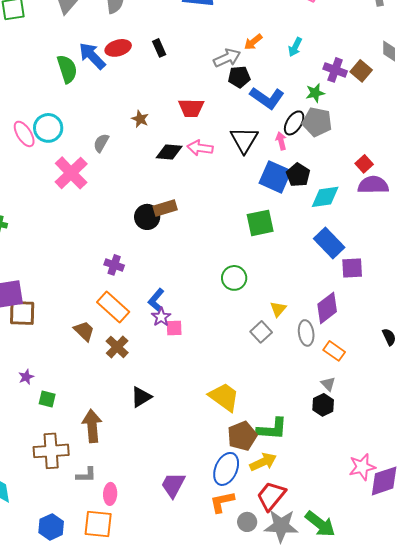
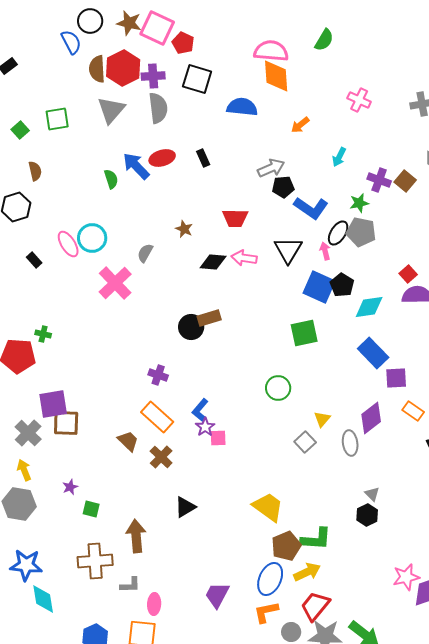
orange arrow: (253, 42) -> (300, 125), moved
green semicircle: (67, 69) -> (111, 179), size x0.7
orange rectangle: (334, 351) -> (413, 411), moved

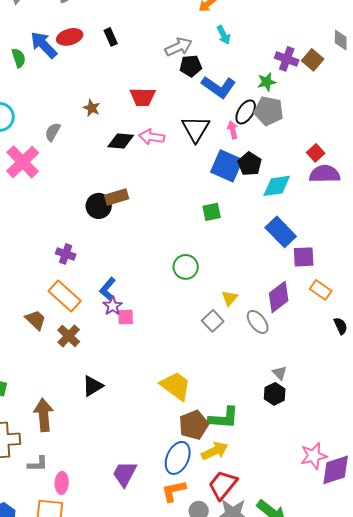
cyan arrow: (339, 157) -> (224, 35), moved, turned -54
green square: (304, 333) -> (212, 212), size x0.7
gray ellipse: (350, 443) -> (258, 322), turned -30

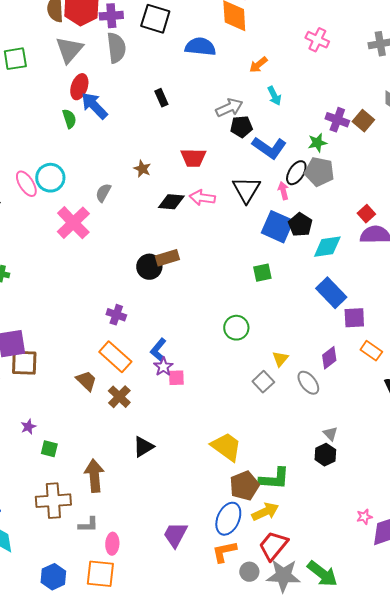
red ellipse: (70, 37) -> (79, 87), moved, turned -55
purple diamond: (279, 297) -> (329, 358), size x0.7
pink star: (314, 456) -> (364, 517), size x0.6

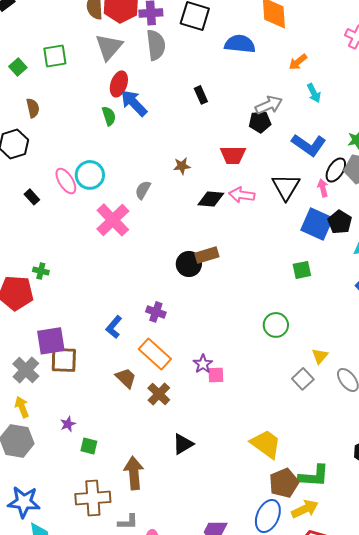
black pentagon: (241, 127) -> (260, 122), moved
brown star: (142, 169) -> (182, 166), turned -30
blue L-shape: (158, 350) -> (114, 327), moved

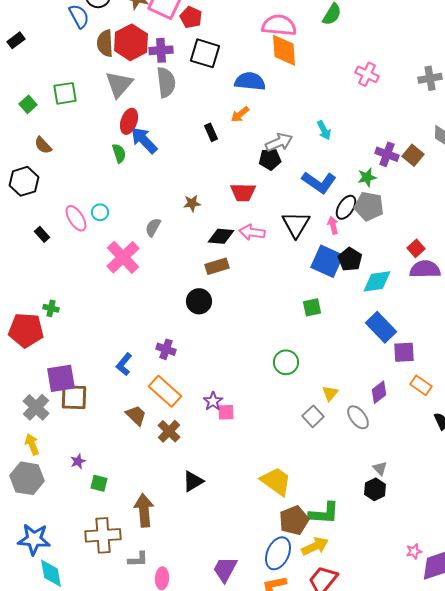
orange arrow: (298, 62) -> (240, 114), moved
brown semicircle: (33, 108) -> (43, 145), turned 150
cyan circle: (90, 175) -> (100, 212), size x0.6
brown rectangle: (207, 255) -> (217, 266), moved

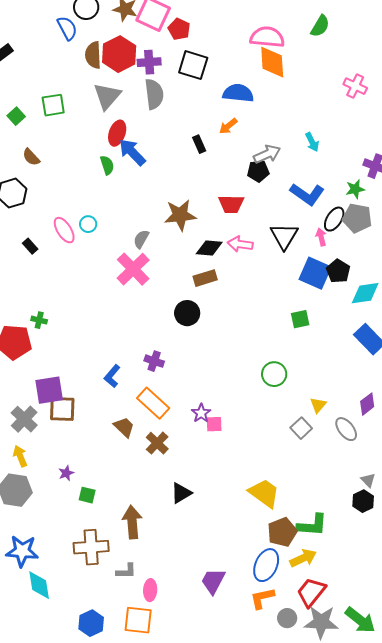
brown star: (192, 203) -> (180, 215), size x1.8
pink cross: (123, 257) -> (133, 269), moved

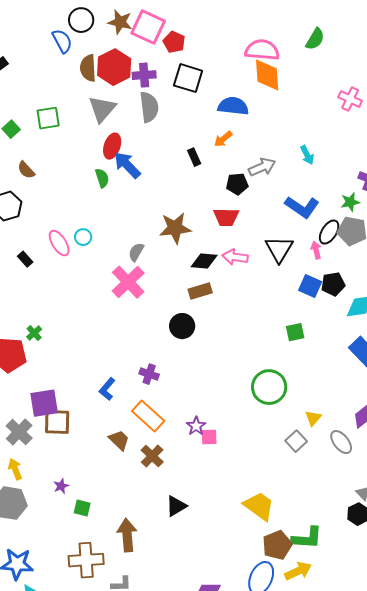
black pentagon: (258, 171) -> (237, 184), moved
black pentagon: (338, 271) -> (333, 284), turned 30
blue square: (315, 273) -> (310, 286), size x0.7
green cross: (39, 320) -> (34, 333), turned 35
green circle: (274, 374) -> (269, 387), size x1.4

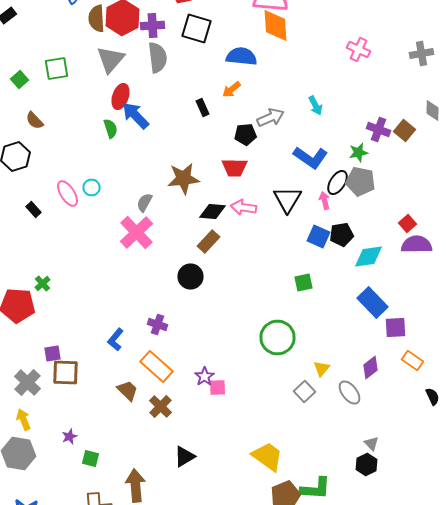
brown rectangle: (200, 291) -> (208, 242), turned -30
purple square: (44, 403) -> (52, 354), size x0.6

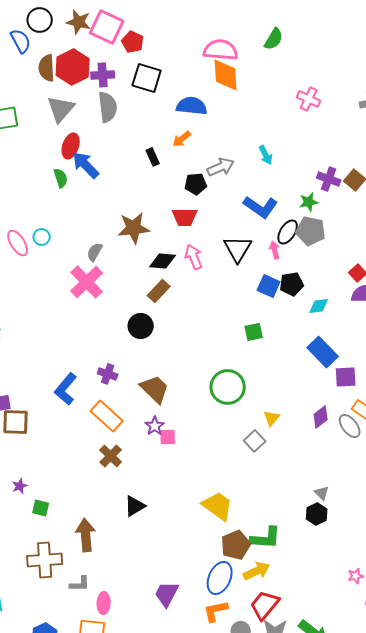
pink arrow: (244, 208) -> (194, 257), turned 60
cyan diamond: (368, 256) -> (319, 306), size x0.7
blue L-shape: (116, 340) -> (66, 389), size x1.4
brown trapezoid: (128, 390) -> (155, 389), moved, size x1.4
gray ellipse: (350, 392) -> (350, 426), moved

